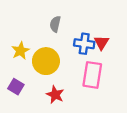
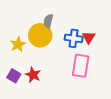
yellow circle: (46, 61) -> (40, 35), moved
red star: (55, 95) -> (33, 75), moved

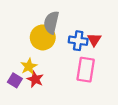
gray semicircle: (48, 21) -> (51, 22), size x1.5
yellow star: (18, 44) -> (29, 66), moved

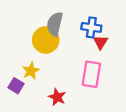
blue cross: (78, 41) -> (91, 27), moved
red star: (35, 79) -> (57, 97), moved

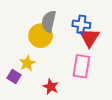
red triangle: (101, 42) -> (90, 38), size x1.5

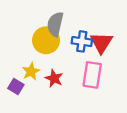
blue cross: (81, 24) -> (82, 41), moved
red star: (51, 87) -> (54, 78), moved

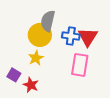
yellow star: (31, 71) -> (36, 58), moved
red star: (54, 78) -> (31, 85), moved

